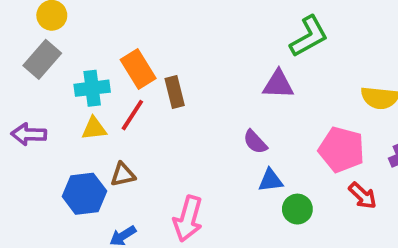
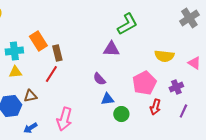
red line: (132, 115) -> (51, 74), moved
pink pentagon: (342, 150) -> (144, 83), turned 30
red arrow: (363, 196) -> (155, 107), turned 63

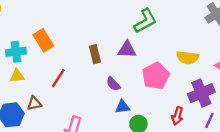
brown rectangle: (57, 53) -> (95, 54), moved
pink pentagon: (144, 83) -> (156, 76), moved
purple cross: (176, 87) -> (201, 93), size x1.6

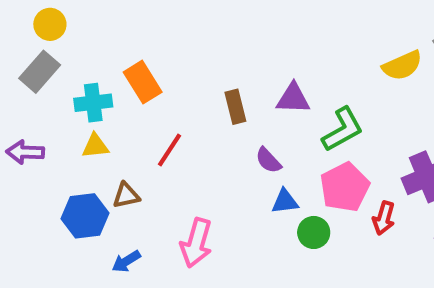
green L-shape: (145, 21) -> (343, 129), moved
yellow semicircle: (188, 58) -> (402, 66), moved, turned -30
pink pentagon: (156, 76) -> (345, 187), moved

